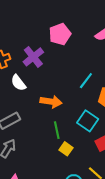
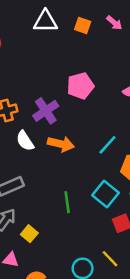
orange arrow: (51, 102) -> (61, 144), moved
yellow square: (66, 149) -> (29, 234), moved

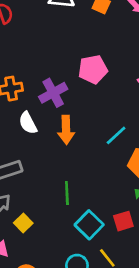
orange arrow: (61, 144) -> (66, 130), turned 70
cyan square: (106, 194) -> (89, 225), moved

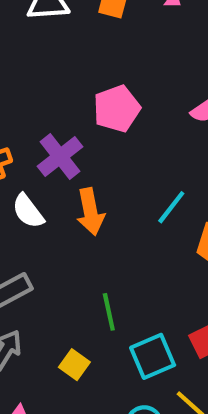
yellow square: (23, 223) -> (74, 365), moved
cyan square: (89, 225) -> (153, 356), turned 32

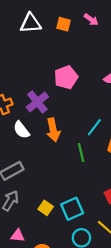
green line: (109, 312) -> (81, 152), moved
cyan square: (153, 356) -> (72, 209), moved

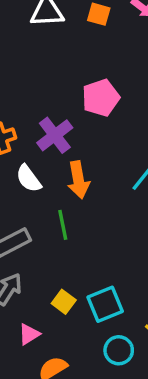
green line: (81, 152) -> (63, 225), moved
pink triangle: (18, 236) -> (29, 334), moved, turned -40

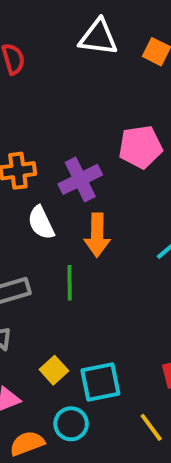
cyan circle: (119, 350) -> (71, 424), moved

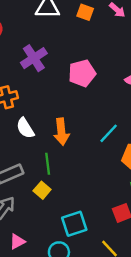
purple cross: (80, 179) -> (34, 58), moved
yellow square: (54, 370) -> (42, 190), moved

